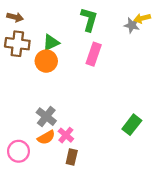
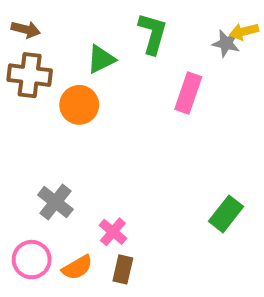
green triangle: (51, 43) -> (101, 59), moved
pink rectangle: (94, 54) -> (188, 93), moved
gray cross: (46, 117) -> (55, 202), moved
orange semicircle: (46, 137) -> (77, 268), moved

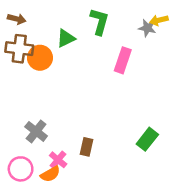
orange circle: (79, 105) -> (40, 58), moved
pink cross: (113, 232) -> (58, 160), moved
brown rectangle: (123, 269) -> (87, 147), moved

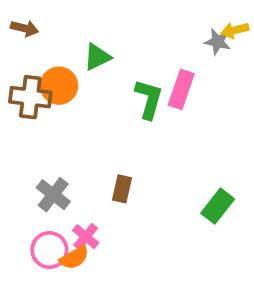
green L-shape: (99, 22) -> (149, 99), moved
brown cross: (19, 49) -> (30, 97), moved
brown rectangle: (87, 147) -> (122, 189), moved
pink circle: (21, 169) -> (49, 250), moved

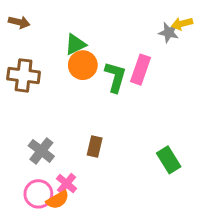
orange circle: (59, 86) -> (83, 65), moved
green rectangle: (218, 206) -> (169, 160), turned -70

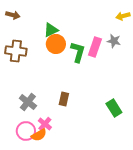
gray star: (169, 33) -> (114, 41), moved

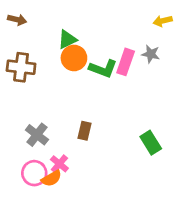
green L-shape: (78, 52) -> (103, 69), turned 95

